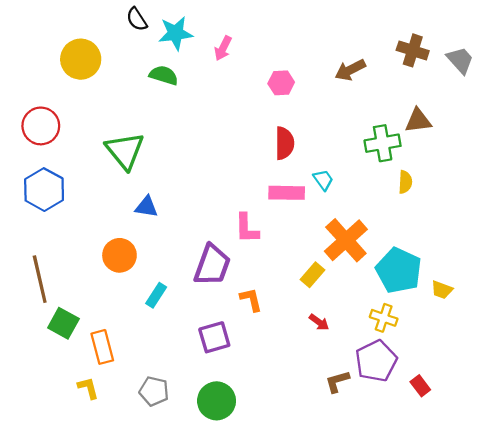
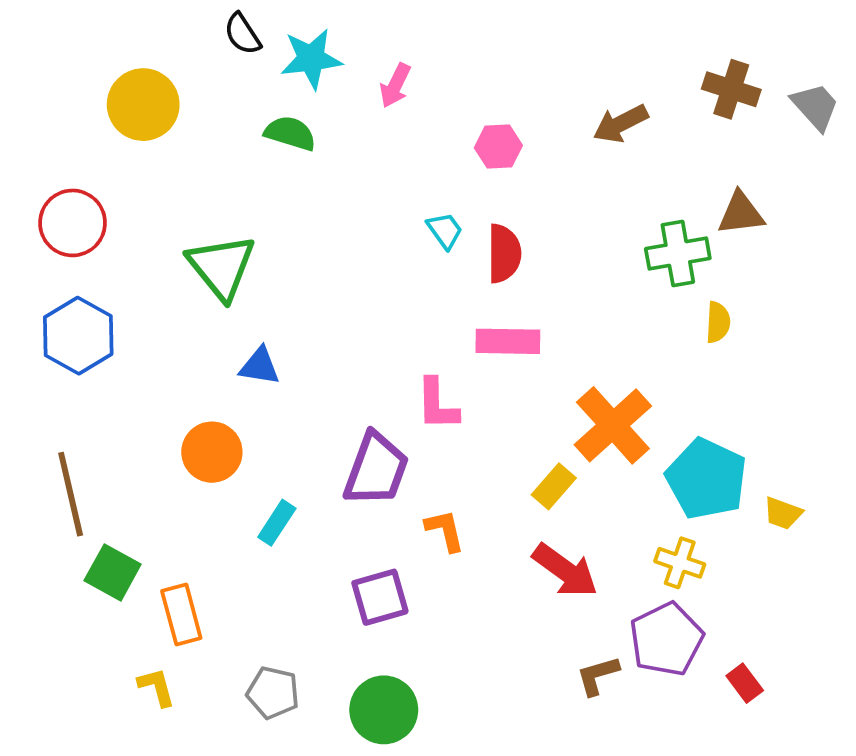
cyan trapezoid: (323, 180) -> (445, 231), moved
red arrow: (319, 322) -> (565, 570), size x1.8

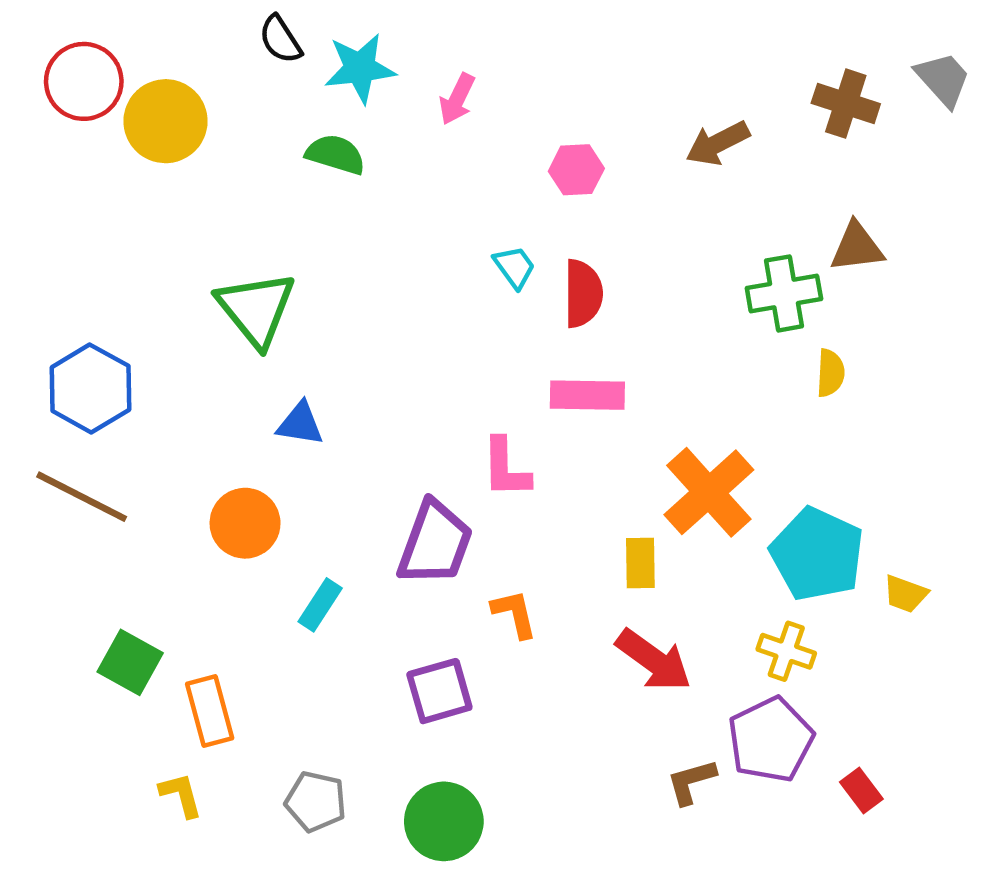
gray trapezoid: (815, 106) -> (943, 79), moved
red circle: (73, 223) -> (84, 81), moved
yellow rectangle: (554, 486) -> (640, 563), turned -42
brown line: (71, 494) -> (82, 497), moved, turned -50

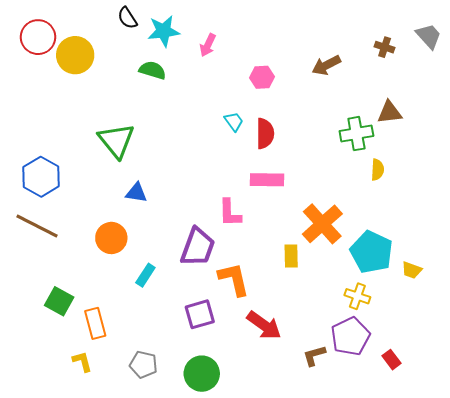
brown cross: (846, 104) -> (385, 47), size x0.7
orange L-shape: (515, 614) -> (234, 279), size x1.5
red arrow: (654, 660) -> (264, 325), moved

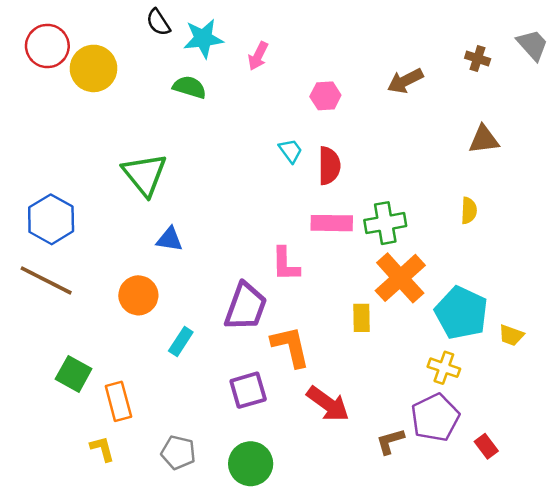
green cross: (356, 134) -> (385, 223), moved

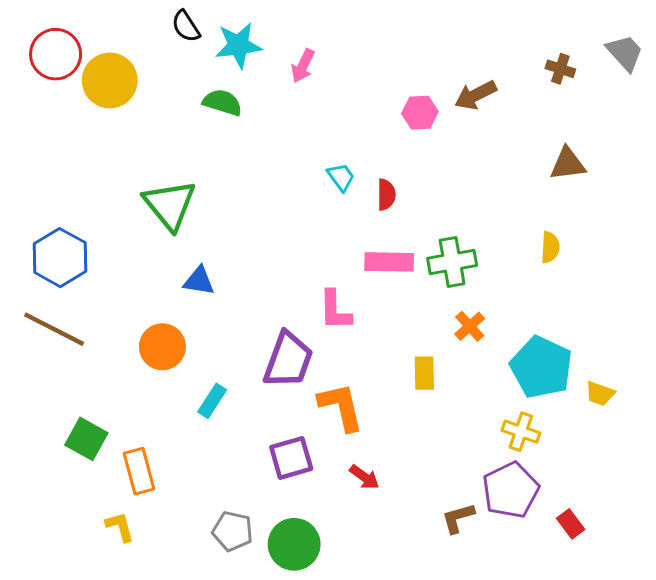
pink hexagon: (325, 96) -> (420, 113), moved
red semicircle: (329, 166) -> (386, 195), size x0.7
orange cross: (400, 278) -> (470, 326), size x0.5
red arrow: (328, 404) -> (364, 477), moved, size x0.6
gray pentagon: (178, 452) -> (233, 531), moved

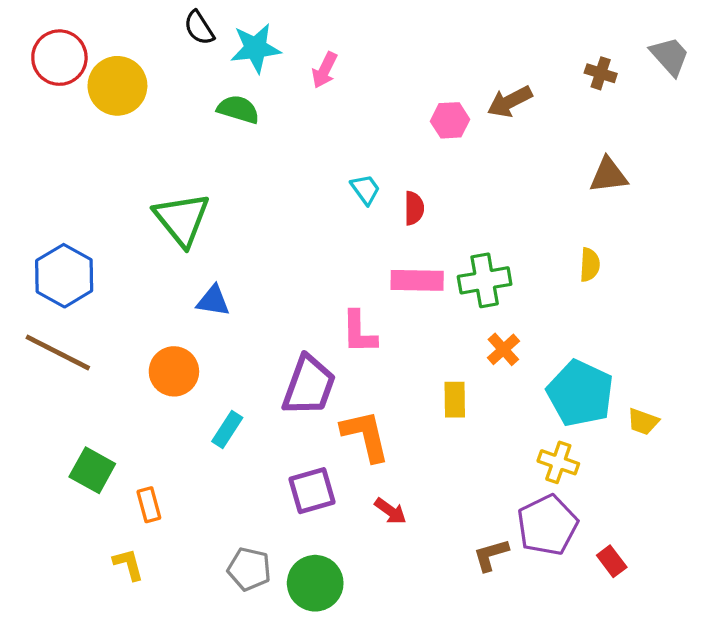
orange rectangle: (139, 471) -> (149, 505), size x0.7

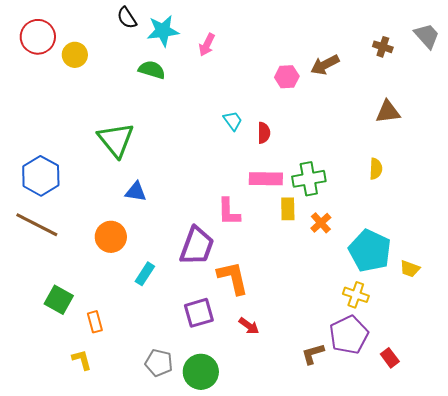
yellow circle: (117, 86) -> (75, 55), size x0.7
yellow rectangle: (455, 400) -> (288, 209), moved

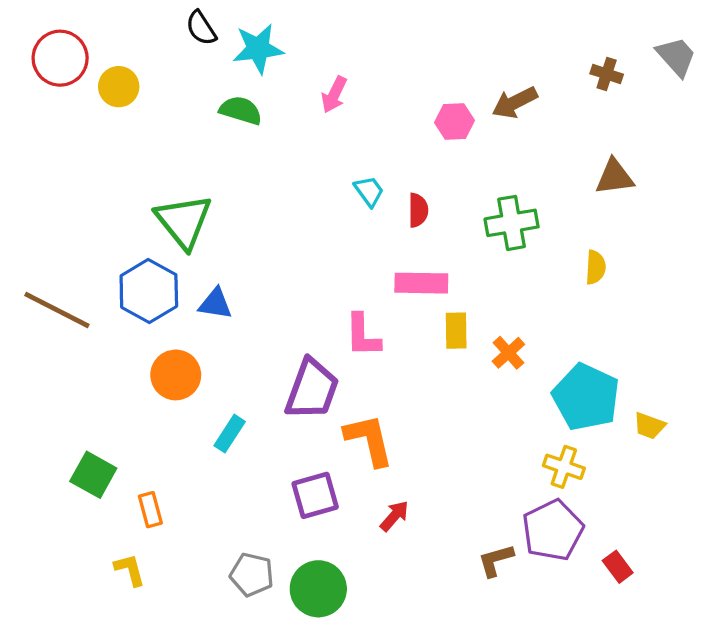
pink arrow: (207, 45) -> (334, 95), moved
blue hexagon: (41, 176) -> (149, 291), moved
green cross: (309, 179) -> (512, 223), moved
brown line: (37, 225) -> (57, 310), moved
red arrow: (249, 326) -> (394, 516), turned -85

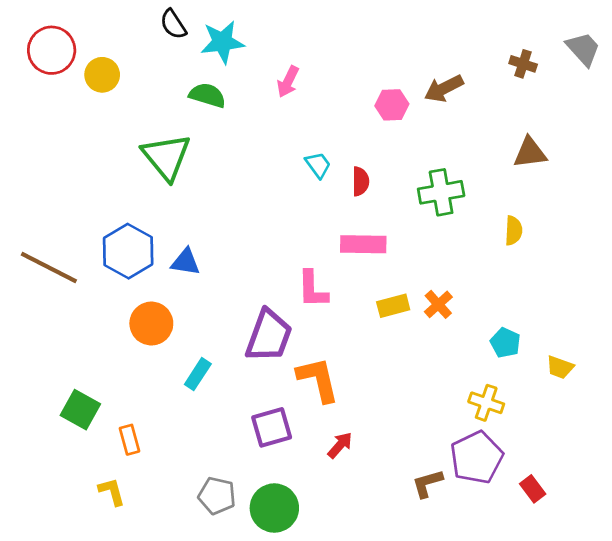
green triangle: (184, 221) -> (166, 157), moved
yellow rectangle: (456, 331) -> (393, 306), moved, turned 76
cyan pentagon: (586, 397) -> (505, 343), size x0.5

